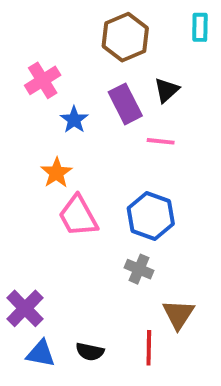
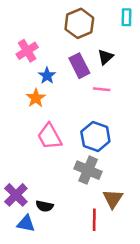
orange star: (56, 173) -> (36, 98), moved
gray cross: (139, 269) -> (88, 170), size x1.5
black semicircle: (90, 352) -> (45, 206), moved

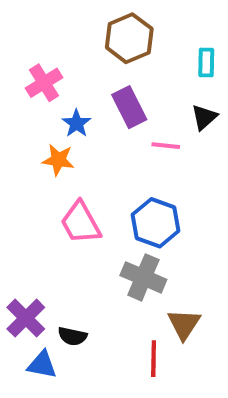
cyan rectangle: (127, 17) -> (206, 63), moved
black triangle: (105, 57) -> (204, 117), moved
orange star: (36, 98) -> (58, 160), turned -30

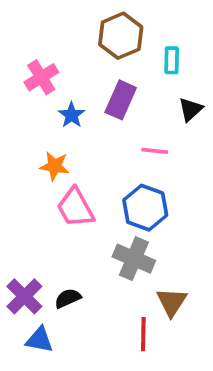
cyan rectangle: (206, 63) -> (172, 60), moved
purple rectangle: (129, 107) -> (121, 100), turned 51
pink line: (166, 146) -> (155, 151), moved
orange star: (58, 160) -> (55, 166), moved
black semicircle: (72, 336) -> (68, 298), moved, turned 144

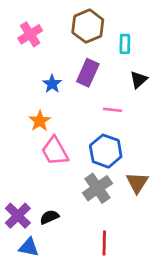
pink cross: (41, 77) -> (30, 34), moved
orange star: (55, 166) -> (40, 121), turned 30
gray cross: (134, 259) -> (97, 188), turned 32
brown triangle: (172, 302) -> (137, 183), moved

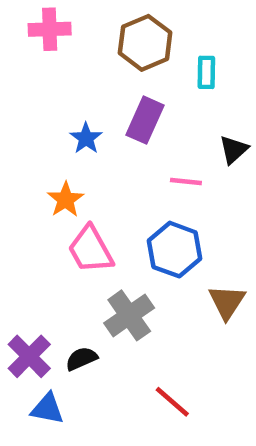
pink cross: (30, 34) -> (50, 29), moved, turned 30
black triangle: (139, 80) -> (234, 150), moved
gray cross: (97, 188) -> (129, 315), moved
red line: (104, 243) -> (172, 402), turned -50

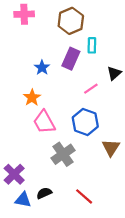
cyan rectangle: (206, 72) -> (92, 45), moved
pink line: (186, 181) -> (91, 89), turned -40
black semicircle: (81, 359) -> (44, 193), moved

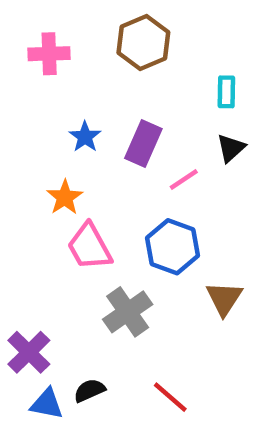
pink cross: (24, 14) -> (49, 54), moved
cyan rectangle: (92, 45) -> (226, 92), moved
purple rectangle: (71, 59) -> (143, 144), moved

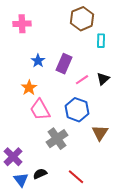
brown hexagon: (143, 43) -> (82, 19), moved
black triangle: (231, 148) -> (103, 79), moved
blue triangle: (47, 404) -> (21, 180), turned 42

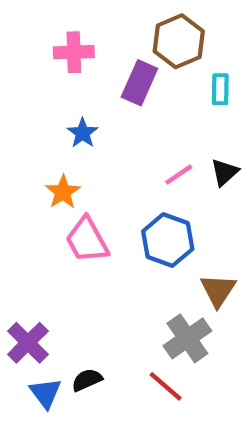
pink cross: (22, 24) -> (74, 52), moved
purple rectangle: (64, 64) -> (139, 83), moved
gray cross: (57, 139) -> (187, 338), moved

